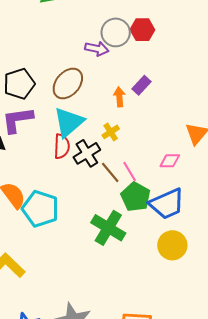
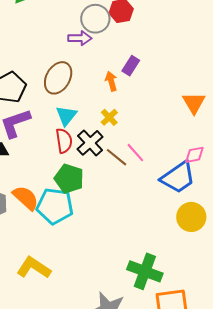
cyan triangle: (69, 122) -> (66, 116), size x0.7
pink diamond: (170, 161) -> (194, 155), moved
green pentagon: (136, 197) -> (69, 179), moved
green cross: (108, 228) -> (145, 271), moved

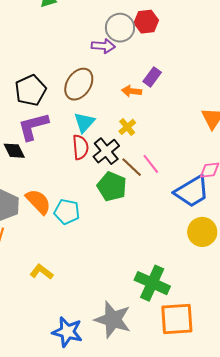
orange arrow: (111, 81) -> (132, 91), turned -72
green pentagon: (69, 179) -> (112, 186), moved
cyan pentagon: (55, 206) -> (67, 212), size x0.7
yellow L-shape: (34, 268) -> (42, 272), size x0.7

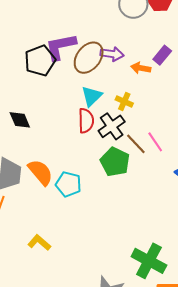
purple arrow: (103, 46) -> (112, 54), moved
purple L-shape: (33, 126) -> (61, 47), moved
yellow cross: (127, 127) -> (124, 101), moved, turned -30

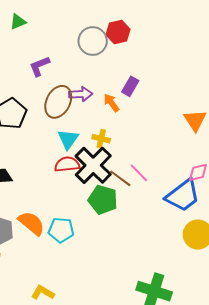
purple L-shape: (61, 47) -> (39, 66), moved, size x0.7
orange arrow: (141, 68) -> (111, 103), turned 54
red semicircle: (86, 121) -> (67, 164), turned -85
black cross: (112, 126) -> (93, 165), size x1.4

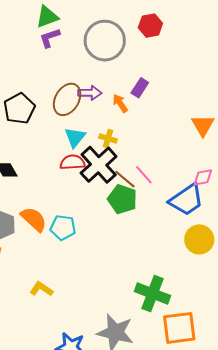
green triangle: (18, 22) -> (47, 17), moved, size x1.4
red hexagon: (118, 32) -> (150, 26), moved
gray circle: (93, 41) -> (105, 41), size x1.4
purple L-shape: (39, 66) -> (50, 38), moved
green pentagon: (103, 200) -> (122, 199), moved

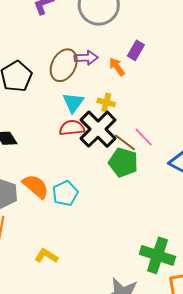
cyan pentagon: (63, 228) -> (65, 193), turned -30

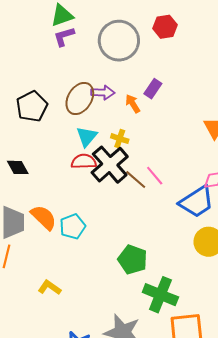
green pentagon: (123, 162) -> (133, 260), moved

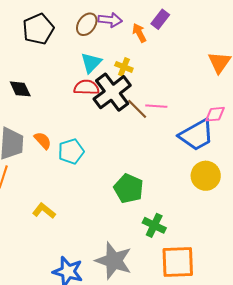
brown ellipse: (80, 99) -> (87, 24), size x0.7
pink line: (155, 176) -> (156, 106), turned -50
orange semicircle: (44, 217) -> (43, 141), size x0.7
green cross: (160, 295) -> (154, 225), size x0.7

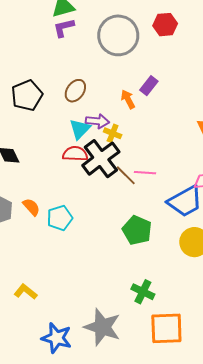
purple arrow: (110, 20) -> (97, 121), moved
green pentagon: (129, 189) -> (137, 230), moved
yellow L-shape: (44, 211) -> (26, 292), moved

